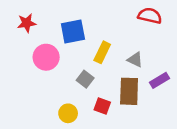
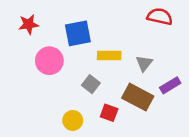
yellow rectangle: (102, 52) -> (109, 56), turned 65
gray triangle: (135, 60) -> (144, 63), turned 42
brown rectangle: (129, 91) -> (138, 97), turned -64

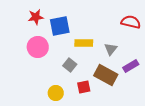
red semicircle: (160, 17) -> (131, 22), moved
red star: (29, 24) -> (36, 17), moved
red square: (109, 113) -> (84, 87), turned -32

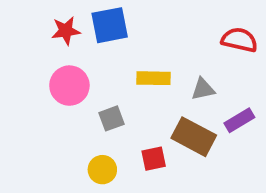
blue square: (60, 26) -> (110, 25), moved
gray triangle: (111, 49) -> (203, 89), turned 40
gray square: (70, 65) -> (112, 118), moved, turned 32

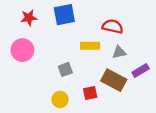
red star: (66, 31) -> (29, 18), moved
red semicircle: (239, 40) -> (113, 26), moved
pink circle: (69, 86) -> (22, 50), moved

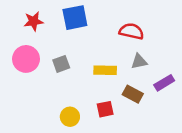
yellow rectangle: (90, 46) -> (105, 70), moved
gray square: (65, 69) -> (61, 64), moved
brown rectangle: (114, 80) -> (133, 94), size x0.7

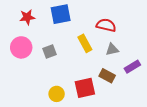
yellow rectangle: (105, 70) -> (85, 43), moved, turned 60
red square: (105, 109) -> (85, 88), size x1.5

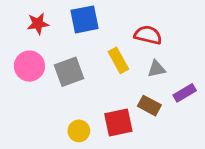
gray square: (49, 51) -> (69, 72), size x1.5

